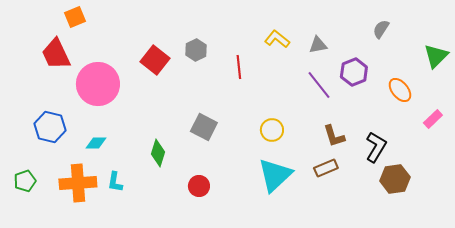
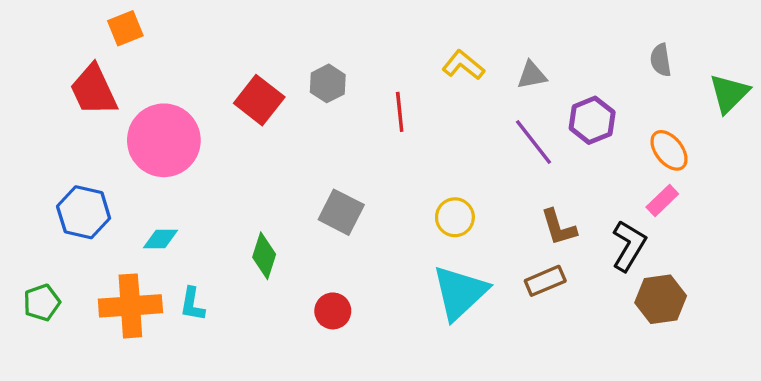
gray semicircle: (381, 29) -> (661, 60), moved, turned -42
pink rectangle: (433, 119) -> (662, 201), moved

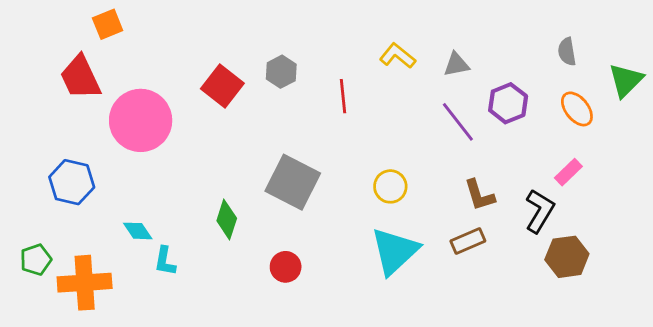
orange ellipse: (669, 150) -> (577, 109), moved
gray square: (341, 212) -> (293, 182), size x1.4
cyan diamond: (161, 239) -> (138, 231), moved, turned 56
orange cross: (130, 306) -> (85, 283), moved

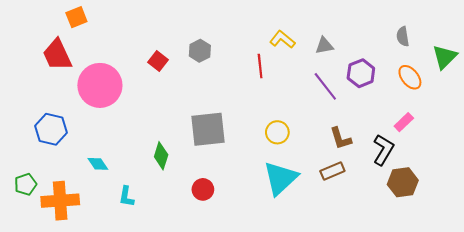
red square: (222, 86) -> (158, 61), size x0.7
red line: (343, 96) -> (260, 66), moved
gray square: (293, 182) -> (208, 129), turned -33
cyan L-shape: (165, 261) -> (126, 197), moved

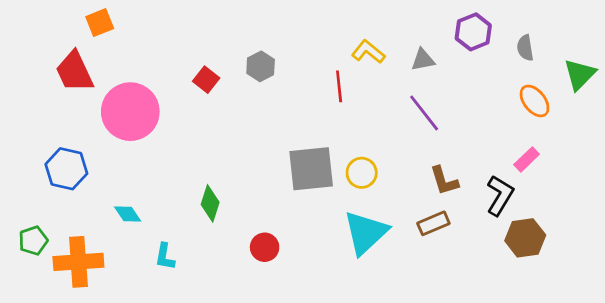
purple hexagon: (361, 73) -> (473, 32), moved
gray square: (208, 129) -> (311, 169), moved

